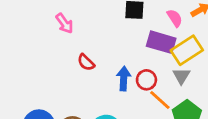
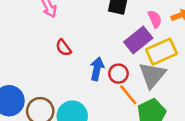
purple rectangle: (161, 42) -> (138, 40), turned -64
gray triangle: (181, 76) -> (152, 75), size x1.6

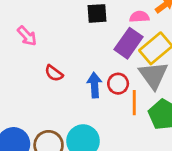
pink semicircle: (155, 19) -> (139, 17), turned -54
orange line: (128, 95) -> (134, 103), turned 55

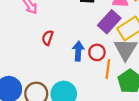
red semicircle: (54, 73) -> (48, 38), turned 64

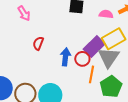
purple rectangle: (109, 22) -> (94, 47), moved

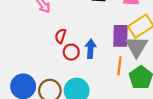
purple rectangle: (94, 47) -> (120, 36), turned -40
red circle: (82, 59) -> (71, 52), moved

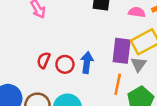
red semicircle: (60, 36) -> (44, 60), moved
gray triangle: (137, 47) -> (139, 64), size x0.6

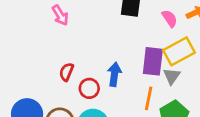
pink semicircle: (137, 12) -> (170, 19), turned 49
red circle: (65, 64) -> (89, 88), moved

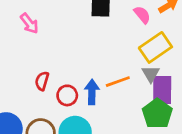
purple rectangle: (153, 61) -> (162, 90), moved
blue arrow: (114, 74) -> (92, 92), moved
orange line: (149, 98) -> (118, 82), moved, turned 65

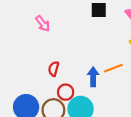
red circle: (67, 95) -> (66, 92), moved

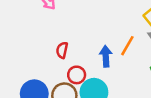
orange line: (113, 68) -> (127, 46), turned -36

